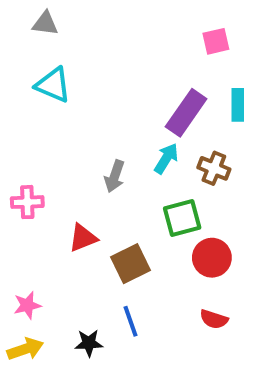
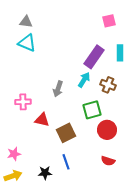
gray triangle: (45, 23) -> (26, 22), moved
pink cross: (27, 202) -> (23, 102), moved
red triangle: (83, 238) -> (42, 120), turned 35

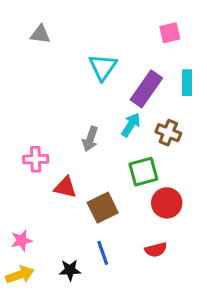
cyan triangle: (27, 43) -> (103, 67), moved, turned 42
red semicircle: (108, 161) -> (156, 250), moved, turned -32

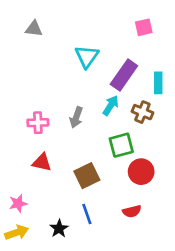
cyan rectangle: (187, 83) -> (158, 83), moved
pink cross: (36, 159) -> (38, 123), moved
red triangle: (65, 187) -> (42, 162), moved
black star: (70, 270) -> (59, 229), turned -30

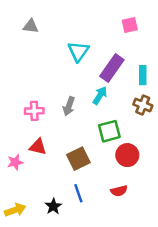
brown cross: (142, 112) -> (143, 105), moved
pink star: (18, 203) -> (15, 162), moved

